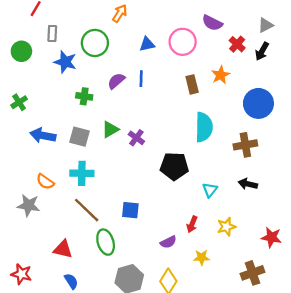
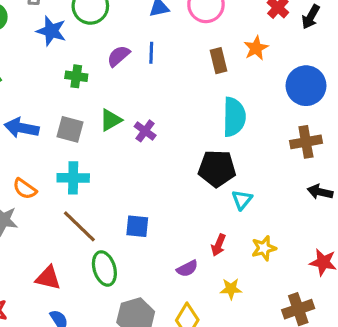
brown cross: (245, 145) -> (306, 142), moved
black pentagon: (174, 166) -> (217, 168), moved
black arrow: (248, 184) -> (320, 192), moved

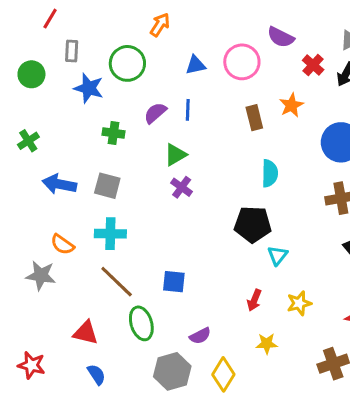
cyan semicircle: (234, 117) -> (270, 173), size x0.7
green triangle: (111, 120) -> (175, 155), moved
purple semicircle: (187, 268) -> (200, 336), moved

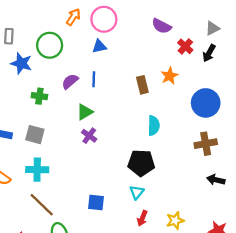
pink circle: (242, 62) -> (104, 19), moved
cyan triangle: (277, 255) -> (137, 192), moved
blue square: (174, 282) -> (96, 202), moved

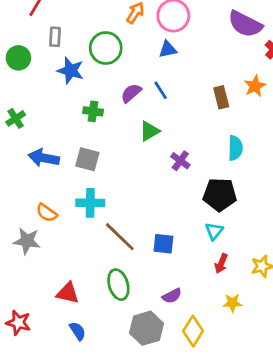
purple semicircle: (162, 26) -> (245, 24), size x1.4
blue line: (94, 79) -> (161, 90), turned -35
purple cross: (89, 136) -> (180, 161), moved
brown line: (42, 205) -> (120, 237), moved

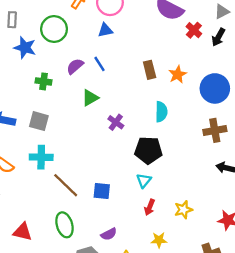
orange star: (255, 86) -> (178, 74), moved

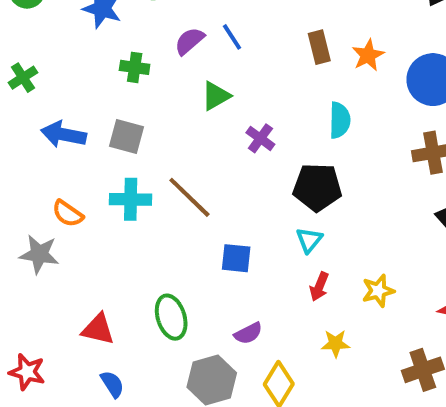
brown line: (66, 185) -> (189, 197), moved

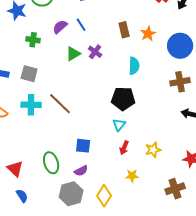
purple cross: (260, 138) -> (95, 52), moved
blue square: (236, 258) -> (83, 146), moved
red triangle: (98, 329) -> (15, 169), turned 30
purple semicircle: (248, 333) -> (81, 171), moved

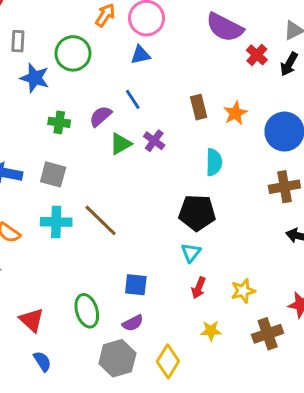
purple semicircle: (60, 27) -> (101, 116), moved
brown cross: (175, 189) -> (268, 334), moved

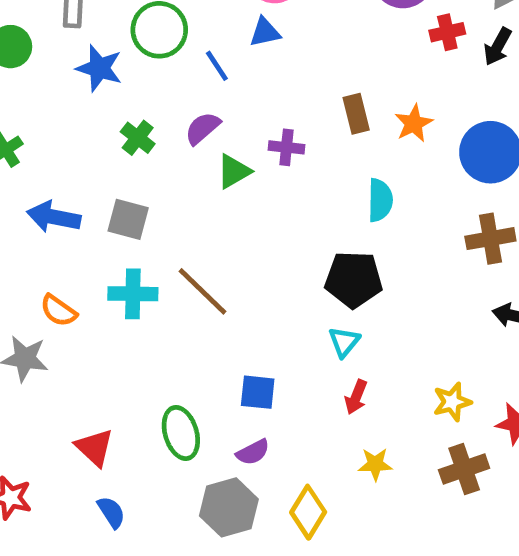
red cross: (257, 55) -> (447, 32), turned 35
blue line: (133, 99) -> (217, 66), moved
green cross: (59, 122) -> (138, 138), turned 30
purple cross: (154, 141) -> (286, 147), moved, turned -30
yellow star: (243, 291) -> (452, 402), moved

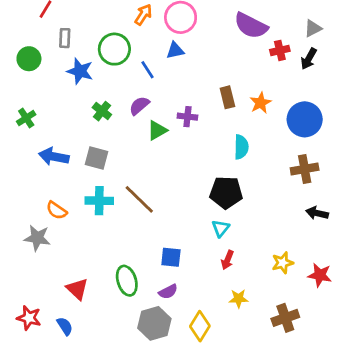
brown cross: (464, 469) -> (285, 318), moved
blue semicircle: (111, 512) -> (65, 326), moved

